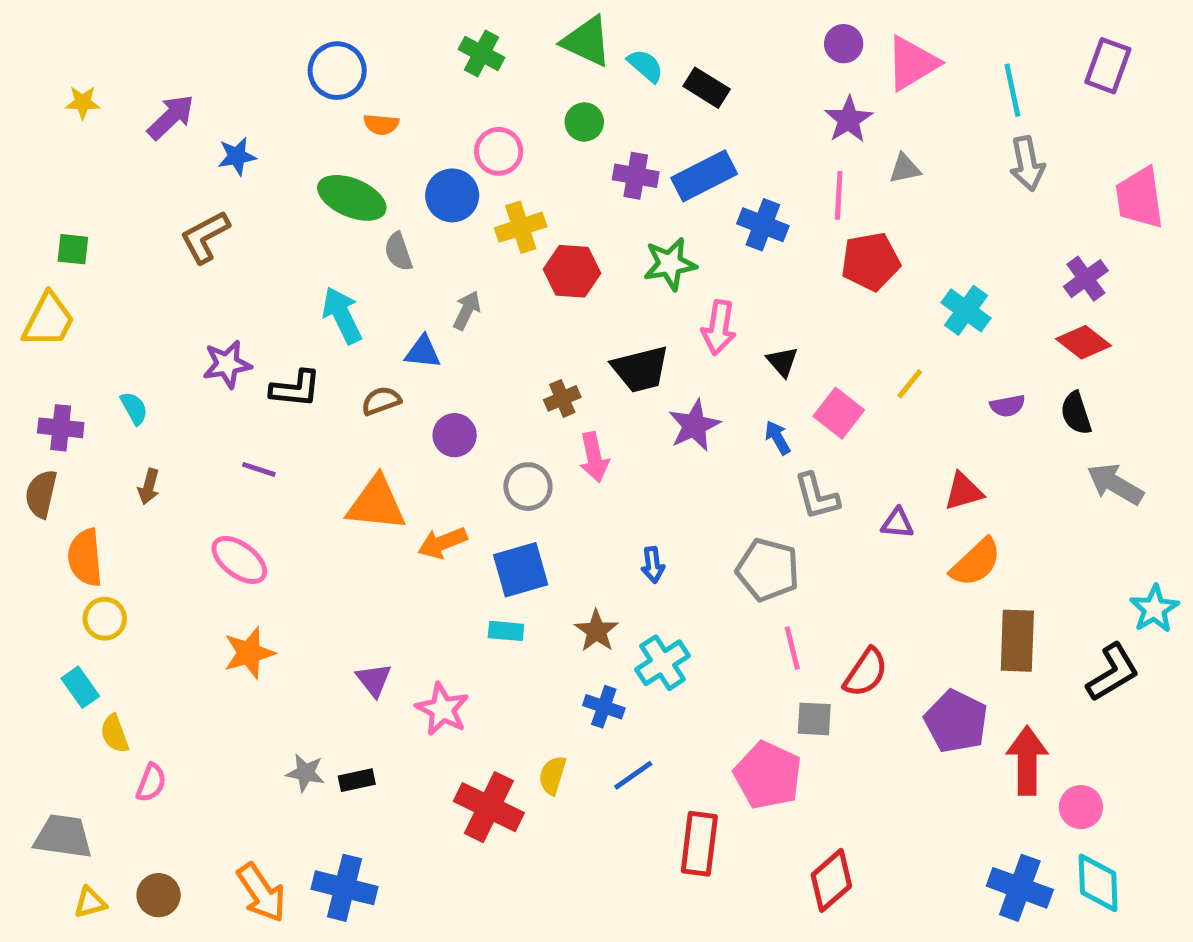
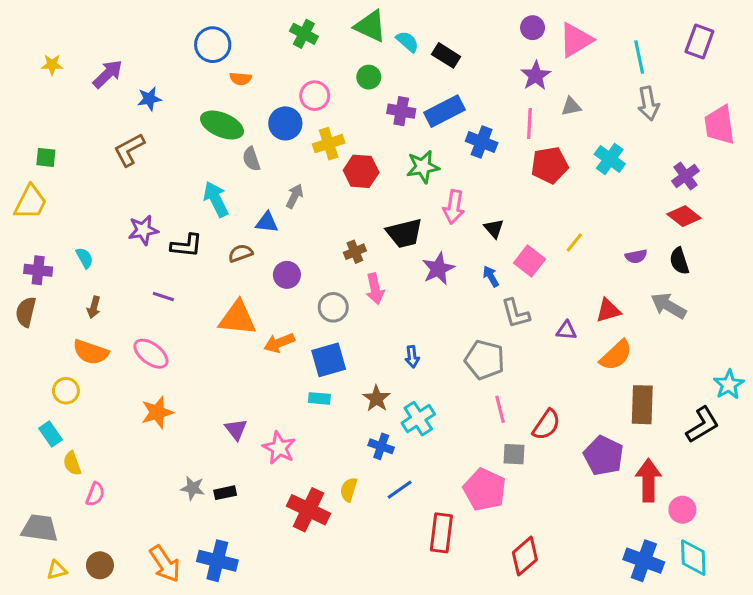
cyan cross: (966, 310) -> (610, 159), moved
gray arrow: (1115, 484) -> (669, 306), moved
orange semicircle: (85, 557) -> (91, 352), moved, turned -66

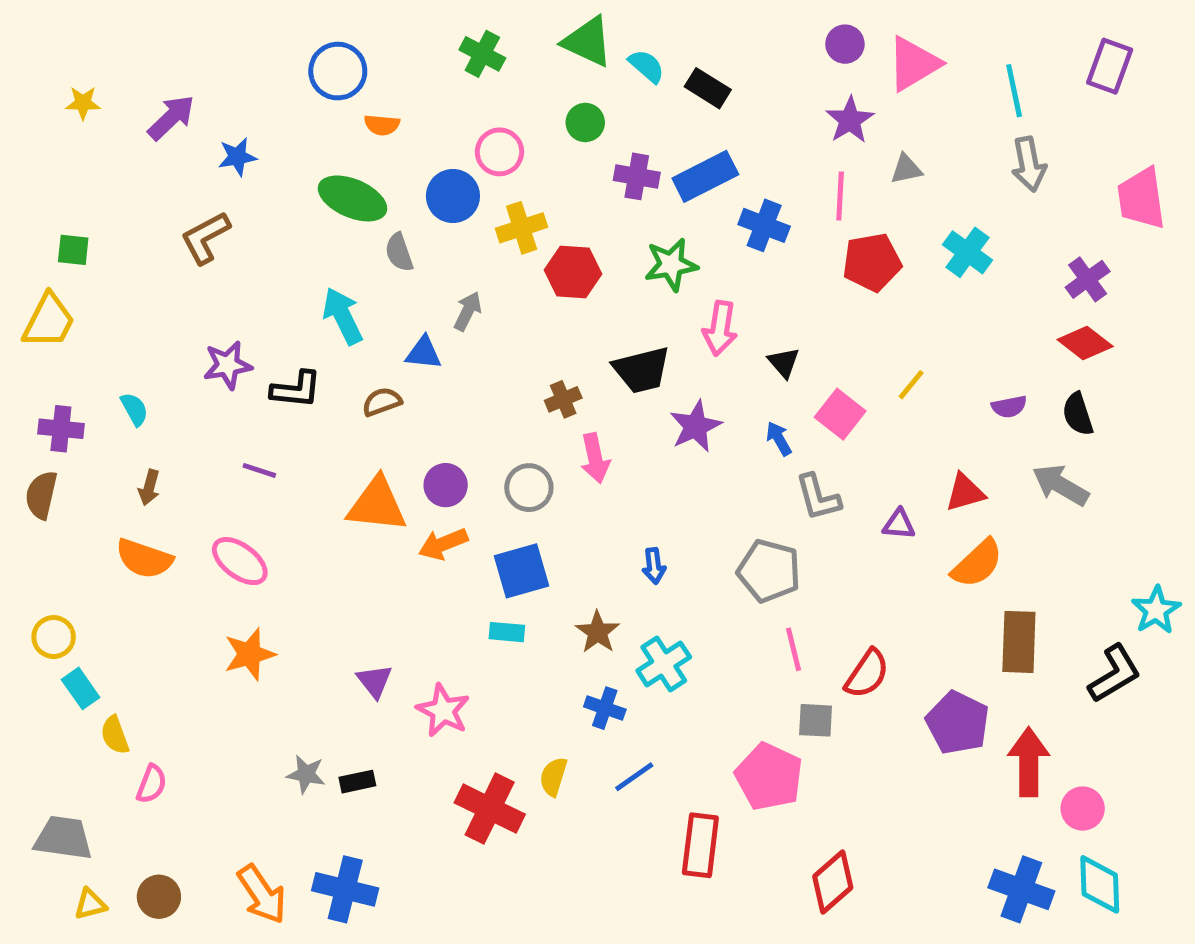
purple circle: (287, 275) -> (446, 485), moved
yellow circle: (66, 391) -> (54, 637), moved

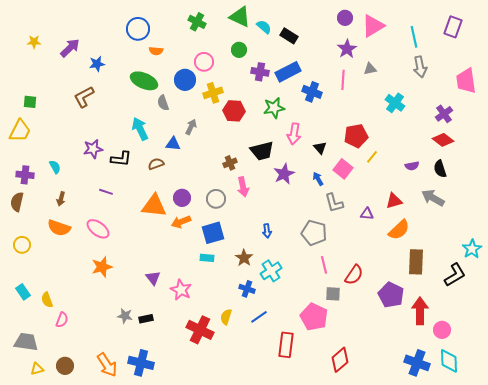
red pentagon: (872, 262) -> (356, 136), moved
yellow circle: (54, 637) -> (22, 245), moved
cyan rectangle: (81, 688) -> (23, 292), moved

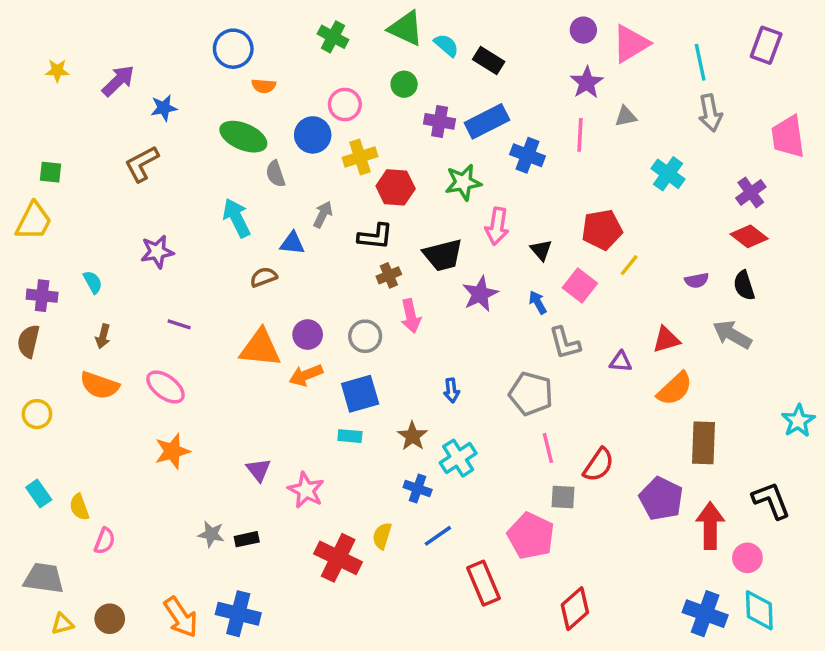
black L-shape: (121, 159) -> (375, 236), moved
black L-shape: (455, 275) -> (771, 500), moved, turned -80
red rectangle: (286, 345) -> (484, 583), turned -30

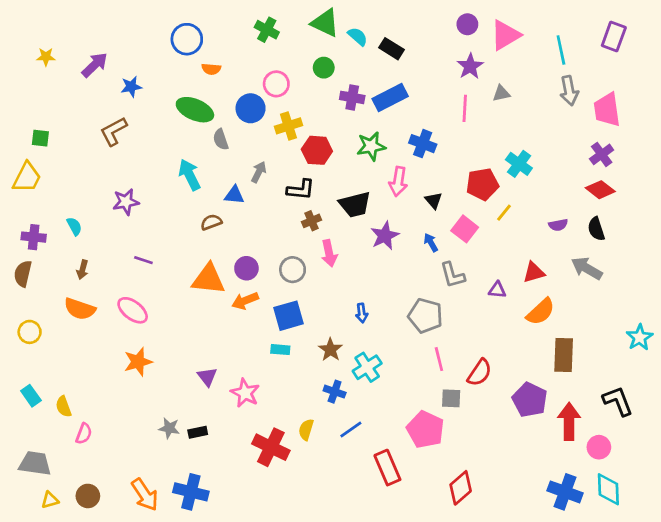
pink trapezoid: (788, 137) -> (607, 110), moved
blue cross: (528, 155) -> (423, 144), moved
cyan cross: (668, 174) -> (519, 164), moved

